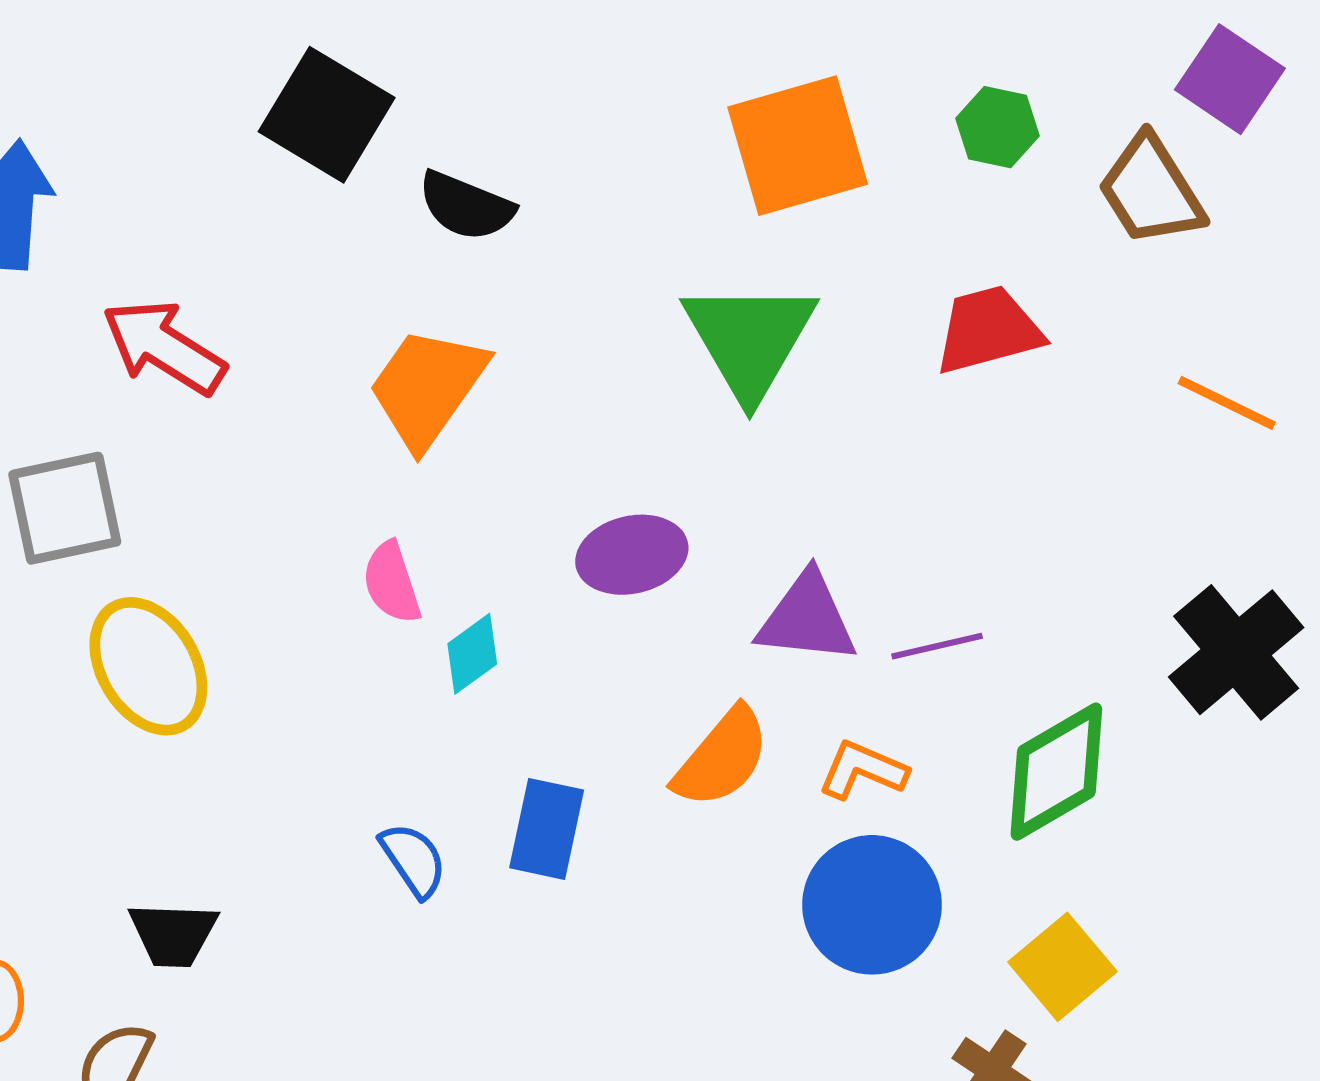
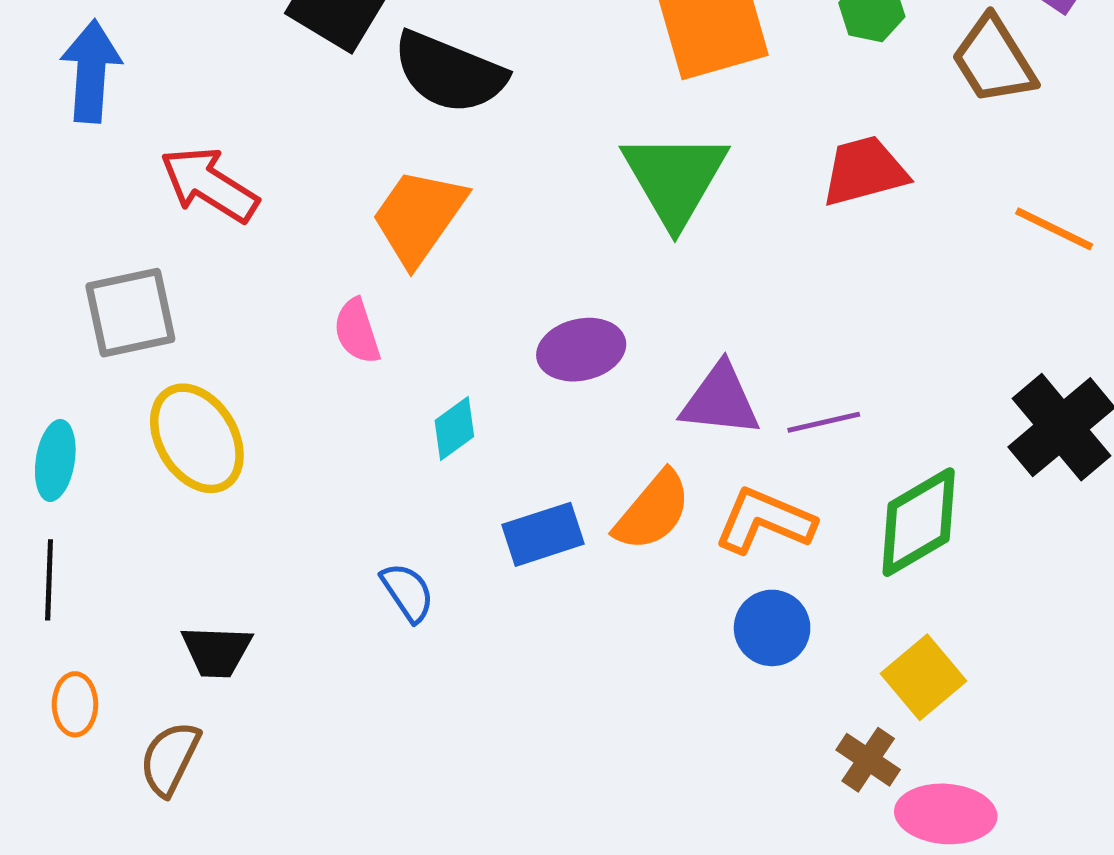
black semicircle: (466, 206) -> (449, 73), size x1.5
pink semicircle: (392, 583) -> (357, 331), moved
orange L-shape: (863, 770) -> (765, 521), size x1.4
blue rectangle: (547, 829) -> (543, 534), moved, turned 60
blue circle: (872, 905) -> (772, 628), size x0.7

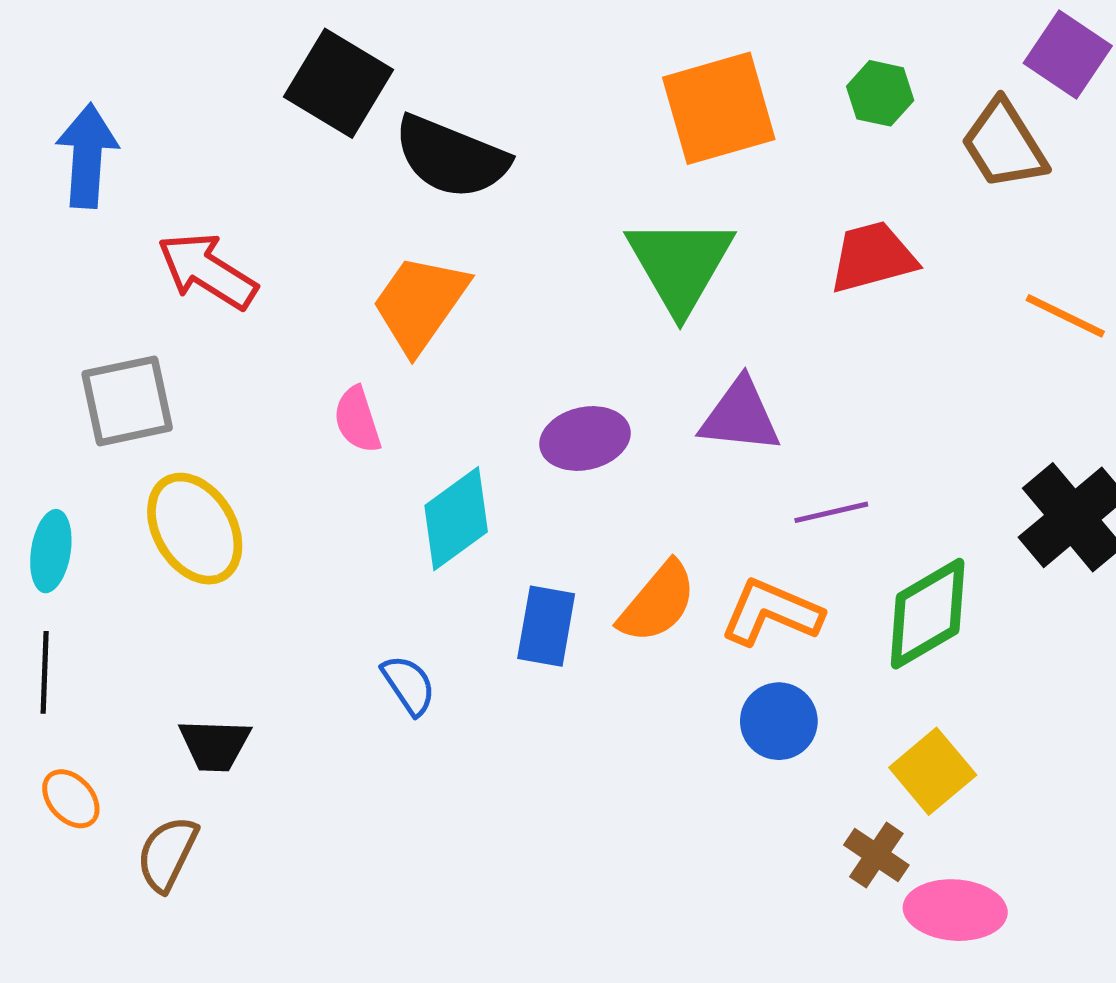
purple triangle: (720, 400) -> (740, 416), moved
cyan diamond: (454, 428) -> (456, 519), size x1.6
blue rectangle: (543, 534) -> (546, 626), turned -62
orange ellipse: (75, 704) -> (71, 799), turned -42

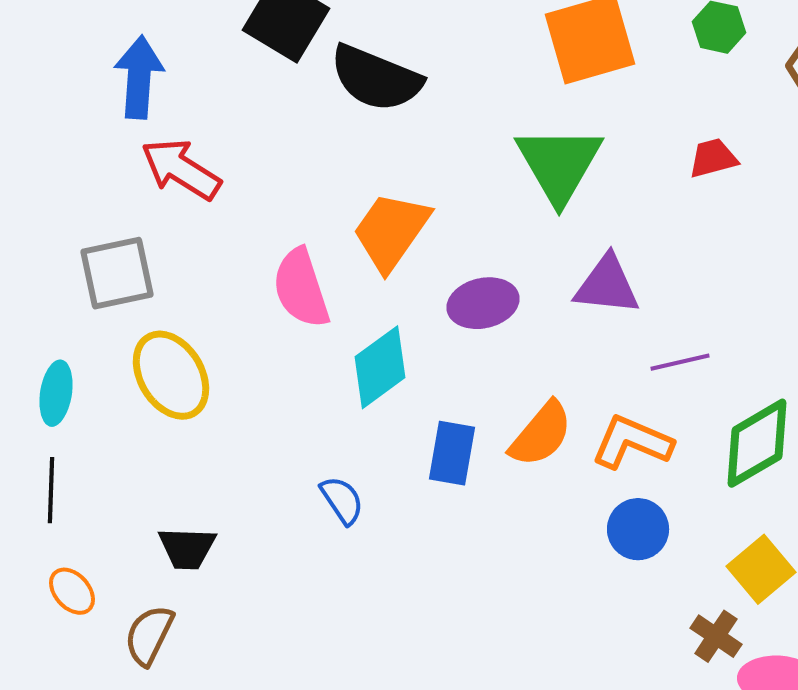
blue arrow: (87, 156) -> (139, 77), moved
red trapezoid: (873, 257) -> (713, 158), size x0.7
orange trapezoid: (420, 303) -> (391, 231), moved
pink semicircle: (357, 420) -> (301, 288), size x1.5

